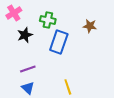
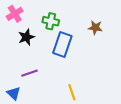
blue triangle: (28, 88) -> (14, 93), moved

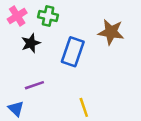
green cross: (51, 21) -> (48, 16), moved
brown star: (95, 28) -> (111, 32), size x1.5

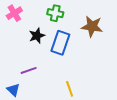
green cross: (48, 16) -> (55, 13), moved
black star: (31, 43) -> (37, 36), moved

